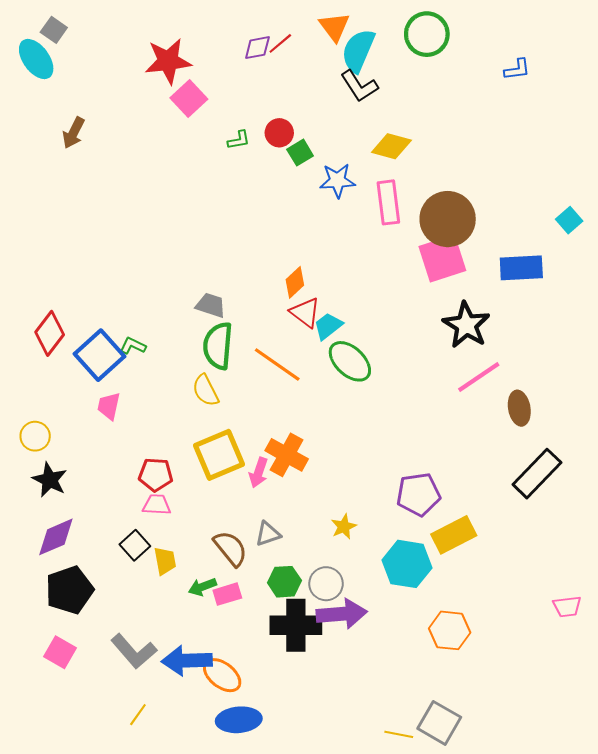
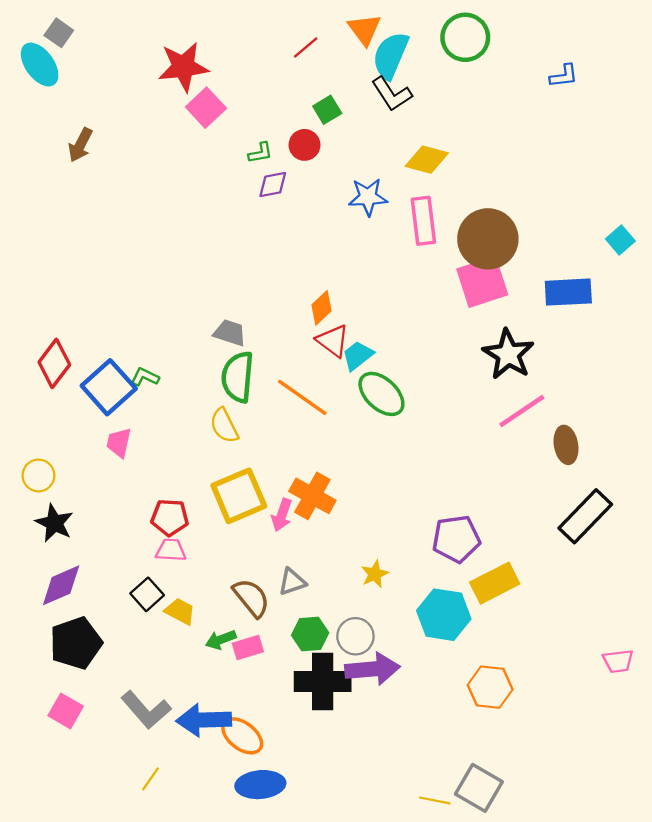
purple diamond: (257, 48) -> (273, 185), moved
green square: (300, 153) -> (327, 110), moved
yellow trapezoid: (165, 561) -> (180, 611), turned -52

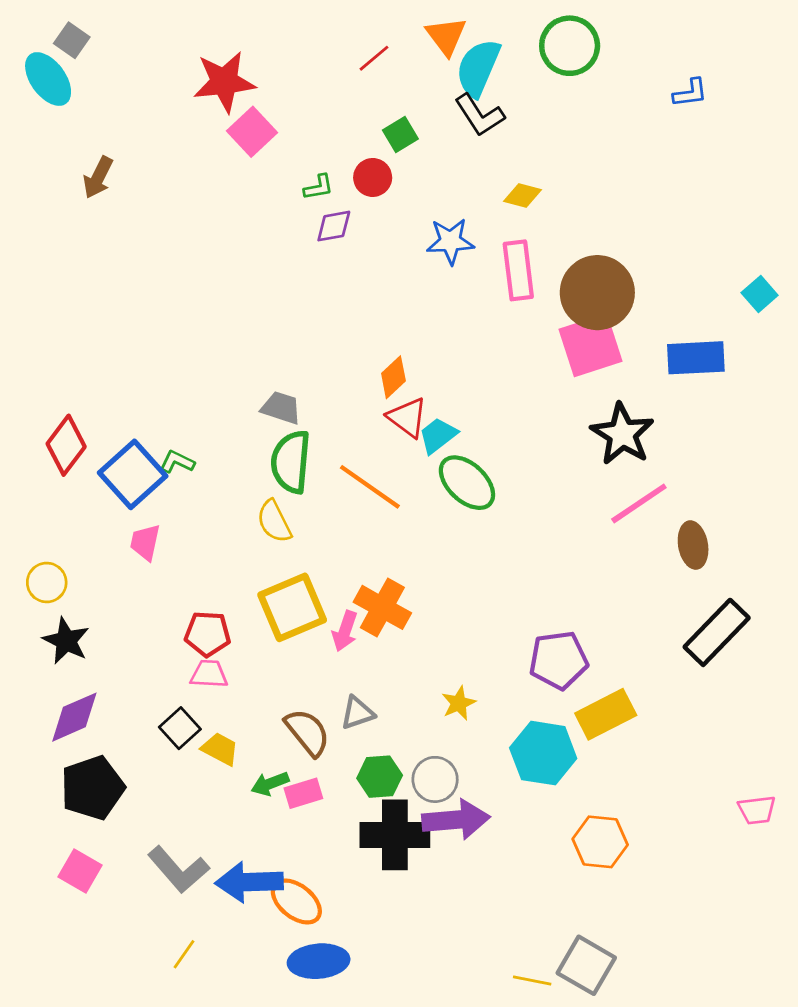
yellow diamond: (427, 160) -> (522, 196), size x0.7

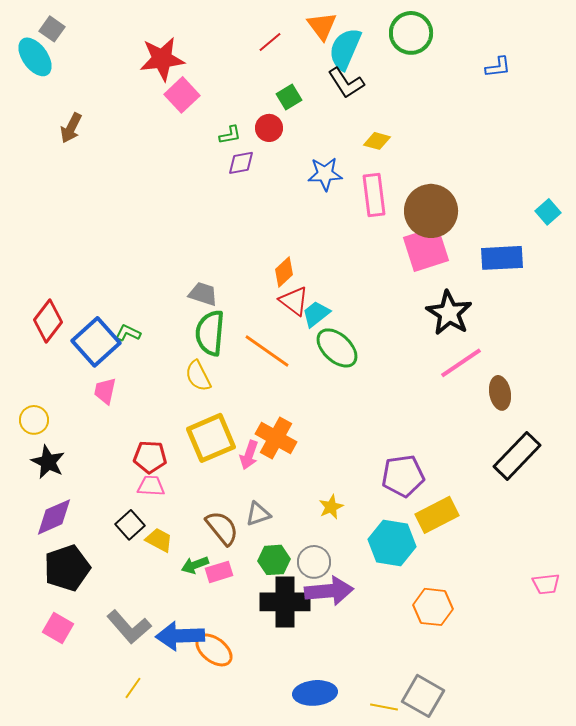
blue ellipse: (319, 961) -> (315, 693), moved

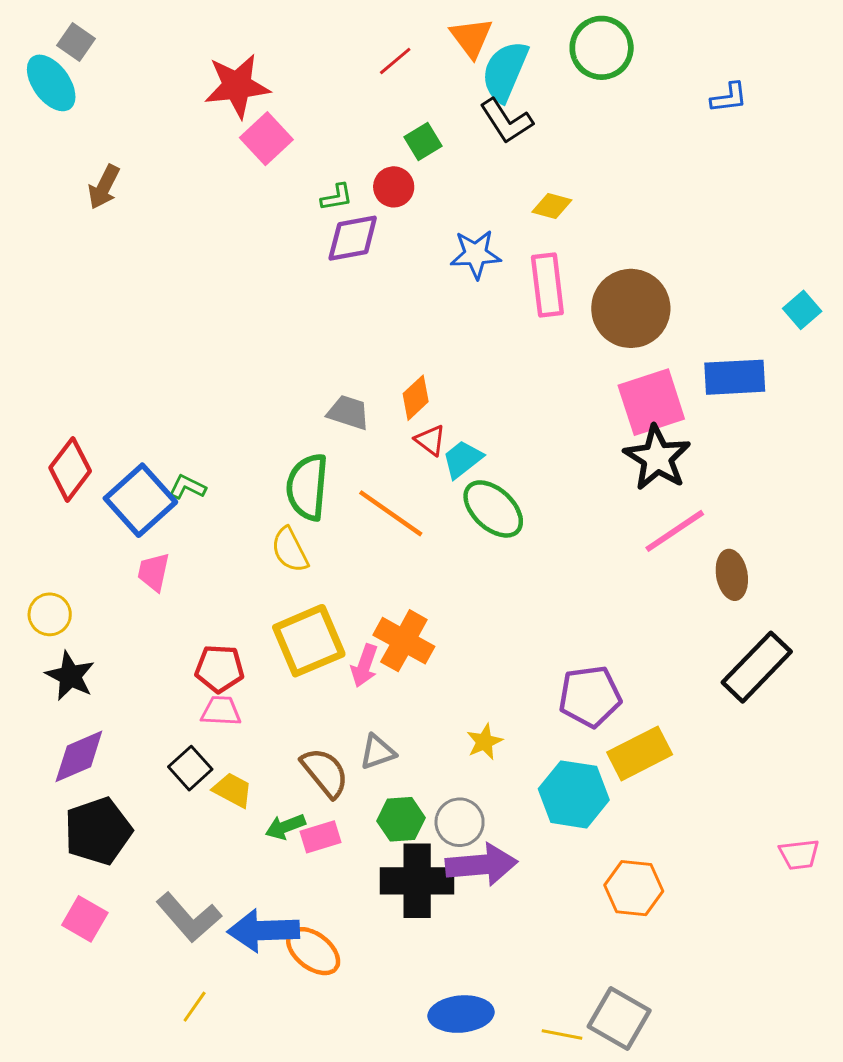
purple diamond: (241, 163) -> (353, 238), size x1.4
pink square: (426, 249) -> (651, 402), moved
gray trapezoid: (203, 294) -> (348, 412), moved
red triangle: (294, 301) -> (430, 440), size x0.7

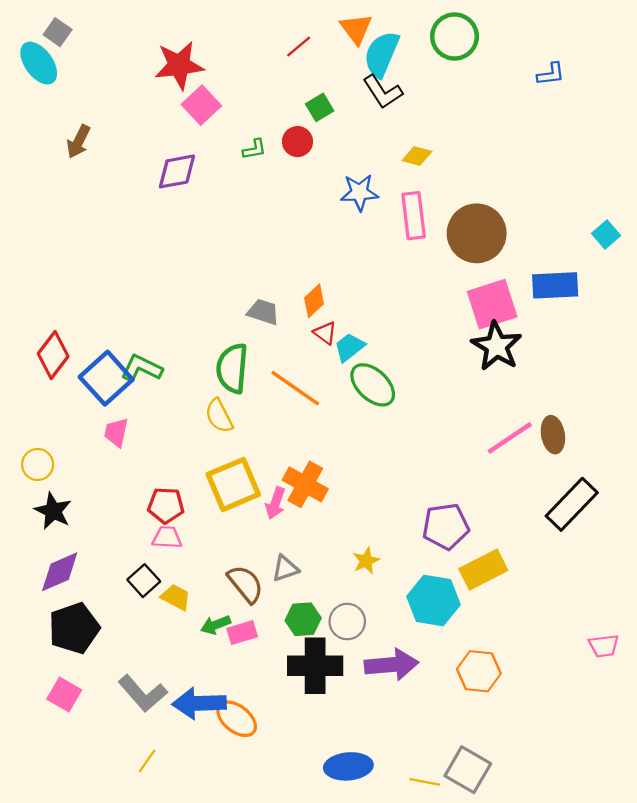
purple diamond: (353, 238) -> (177, 171), moved
green L-shape: (187, 487) -> (142, 368), size x1.5
pink line: (675, 531) -> (510, 438), moved
purple arrow: (482, 865) -> (391, 665), moved

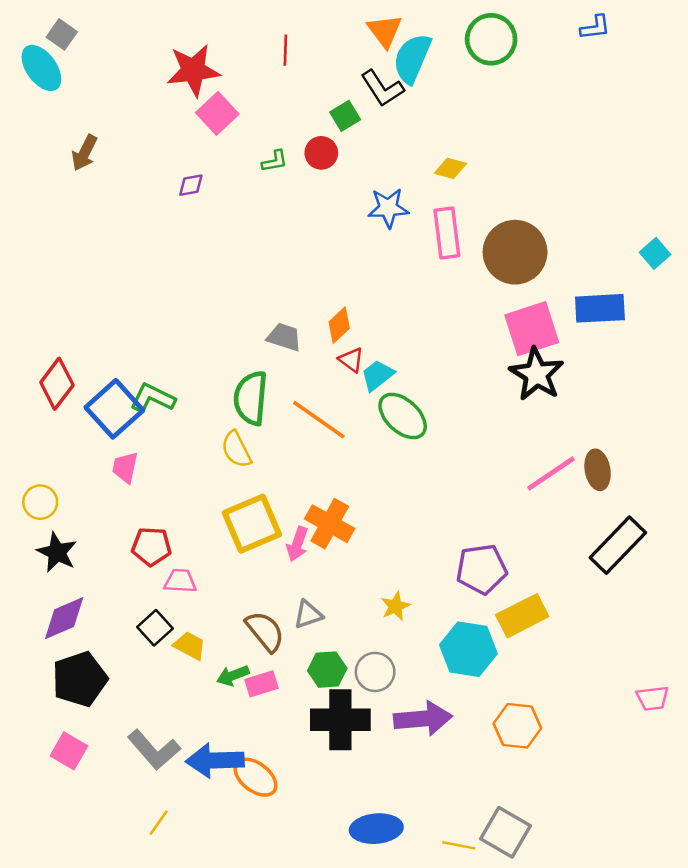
red line: (299, 46) -> (285, 50), moved, turned -48
blue L-shape: (551, 74) -> (595, 27), moved
black L-shape: (383, 92) -> (382, 88), moved
purple diamond: (177, 171) -> (191, 185), size x0.6
red pentagon: (166, 505) -> (151, 546), moved

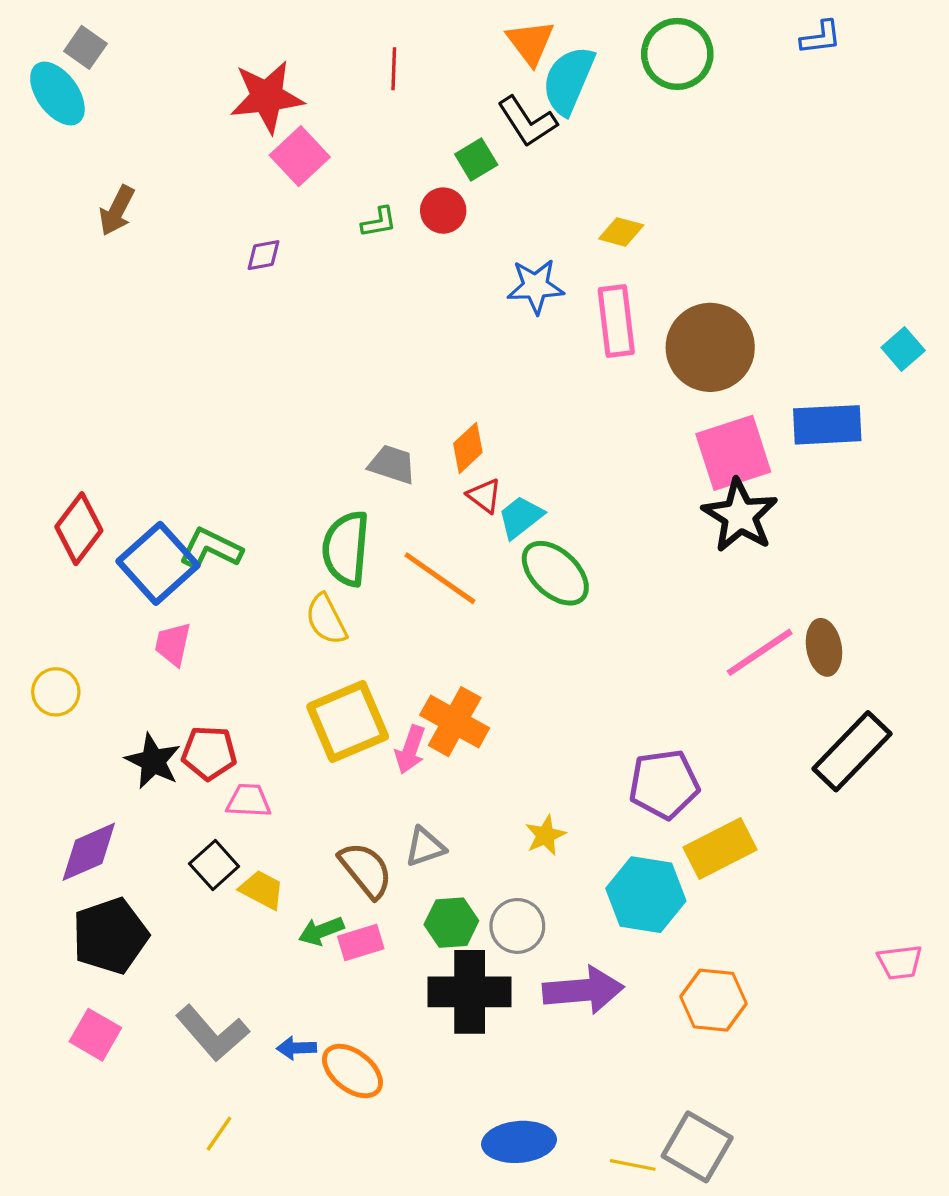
black star: (57, 552) -> (153, 761), moved
blue arrow: (215, 760) -> (296, 1048), size x0.5

